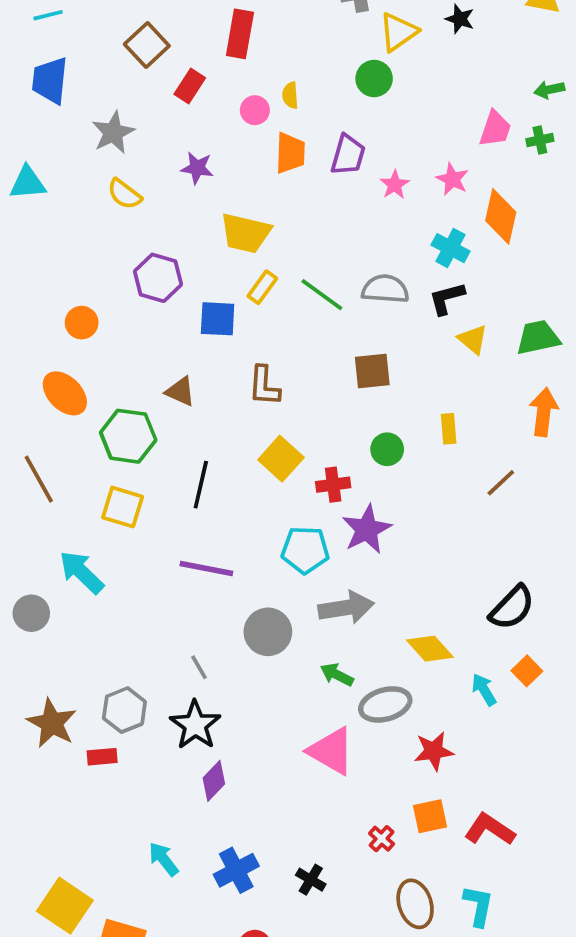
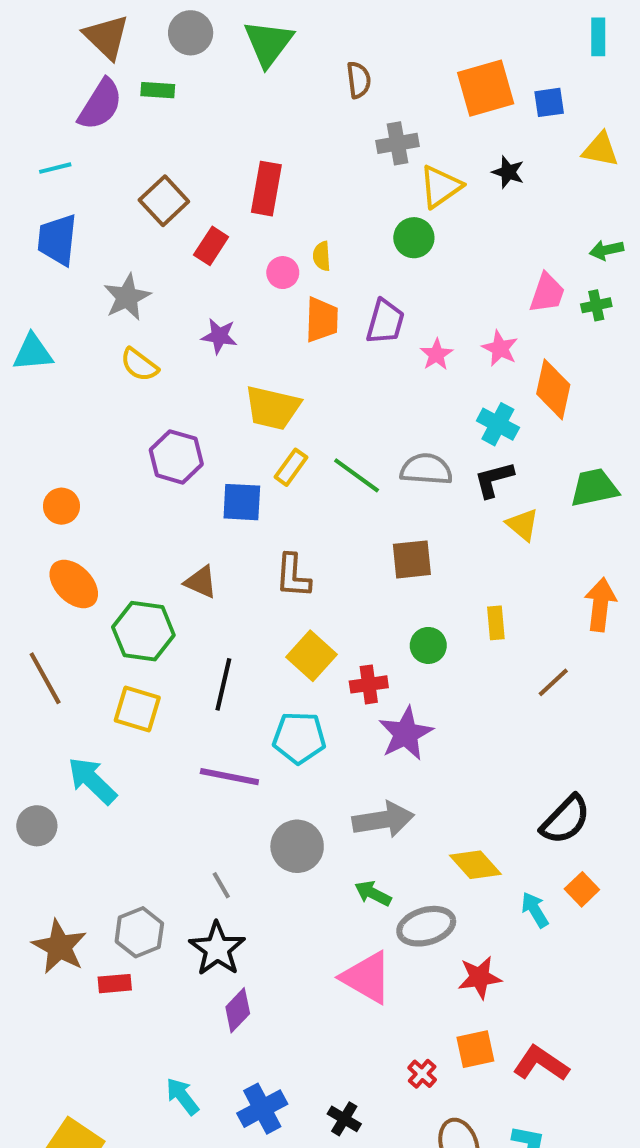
orange circle: (82, 323) -> (61, 506), moved
green trapezoid: (538, 337) -> (594, 488), moved
cyan pentagon: (305, 550) -> (299, 738), moved

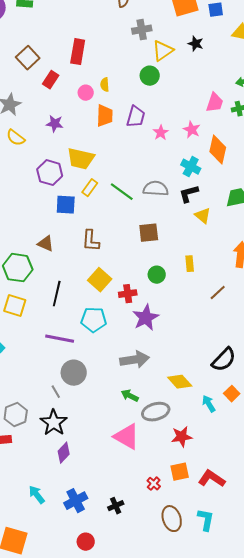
purple hexagon: (176, 457) -> (50, 173), moved
gray circle: (297, 846) -> (74, 373), moved
black cross: (344, 1119) -> (116, 506), turned 35

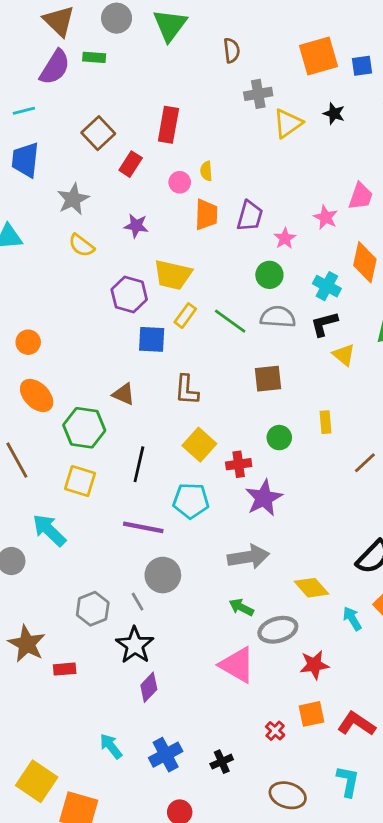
green circle: (150, 76) -> (269, 275), moved
pink star: (192, 130) -> (326, 217), moved
gray hexagon: (16, 415) -> (93, 609), moved
brown ellipse: (172, 519) -> (288, 795), moved, turned -55

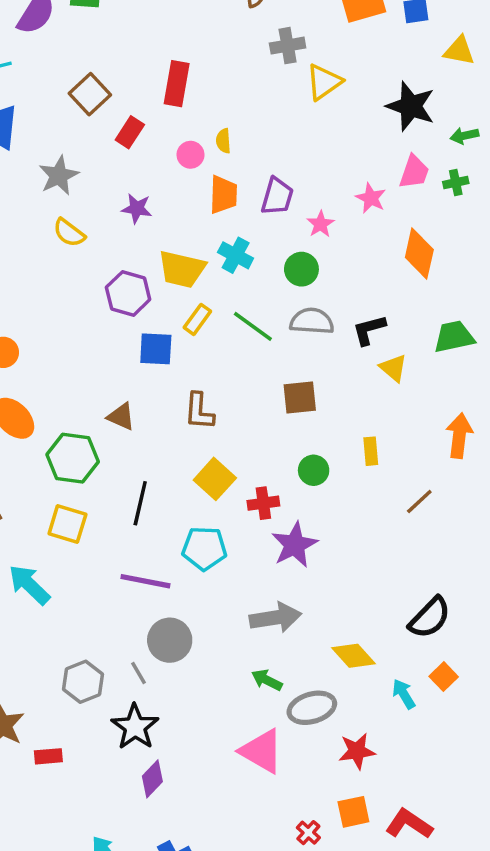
black star: (334, 114) -> (411, 106), moved, size x1.8
cyan cross: (327, 286) -> (236, 255), moved

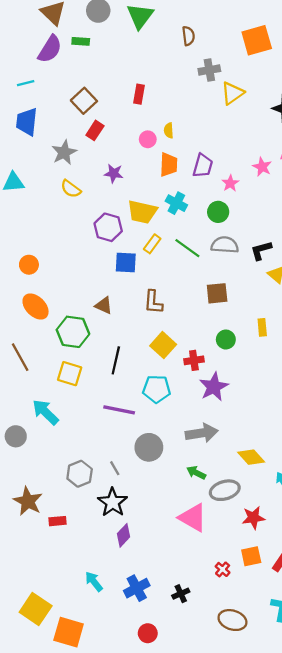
red rectangle: (177, 84) -> (139, 94), size x0.7
red rectangle: (130, 132) -> (95, 130), moved
gray circle: (170, 640) -> (149, 447), moved

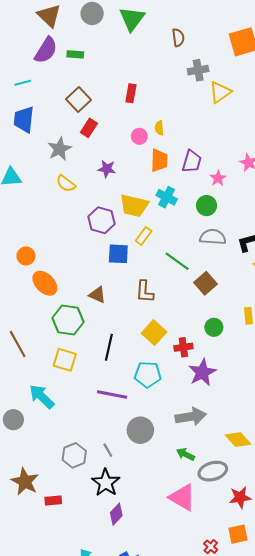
green rectangle: (81, 41) -> (75, 54), moved
green line: (187, 248) -> (177, 261), moved
brown square: (217, 293) -> (205, 283), turned -35
orange ellipse: (36, 307) -> (45, 283), moved

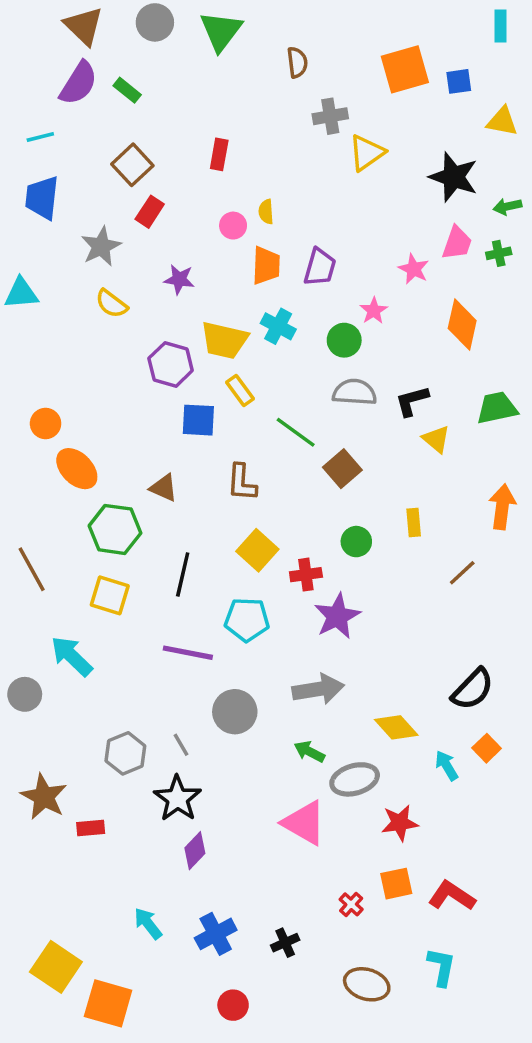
green rectangle: (75, 54) -> (127, 90), turned 35
pink star: (218, 178) -> (374, 311), moved
yellow rectangle: (144, 236) -> (240, 391), turned -72

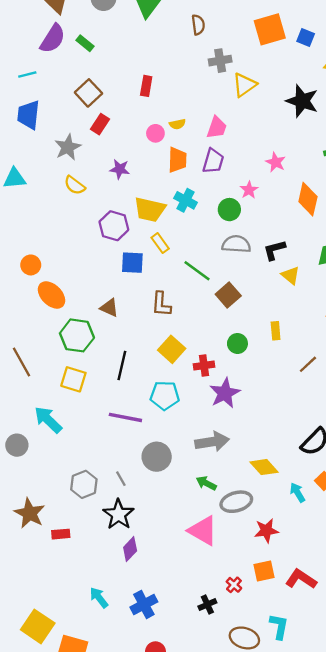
blue square: (459, 81) -> (306, 37), turned 30
yellow semicircle: (266, 212) -> (177, 124), turned -98
pink trapezoid: (457, 243) -> (217, 128), moved
black cross: (285, 943) -> (207, 604), moved
cyan L-shape: (441, 967) -> (279, 626), moved

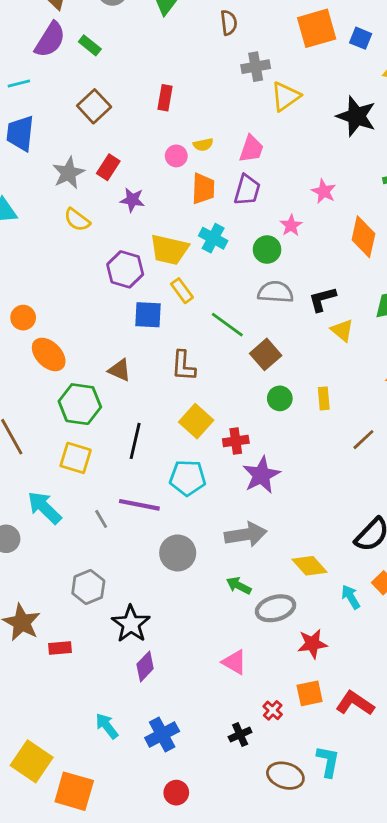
red rectangle: (100, 124) -> (108, 167), moved
green circle: (237, 343) -> (280, 398), moved
gray line: (121, 479) -> (101, 519), moved
pink triangle: (203, 531) -> (234, 662), moved, size x0.7

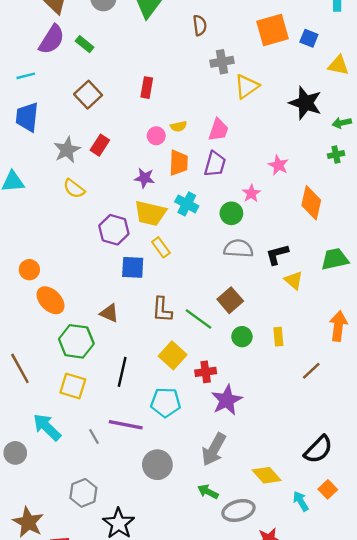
purple star: (132, 200) -> (144, 178), moved
green line: (227, 325) -> (199, 319), moved
gray arrow: (246, 535) -> (214, 449), turned 128

